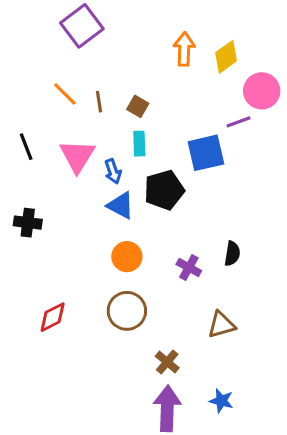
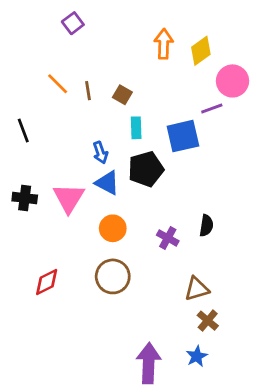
purple square: (82, 26) -> (73, 23), size x0.6
cyan rectangle: (139, 144) -> (136, 128), moved
pink triangle: (77, 156) -> (69, 198), moved
brown cross: (167, 362) -> (208, 321), moved
blue star: (221, 401) -> (197, 356), turned 30

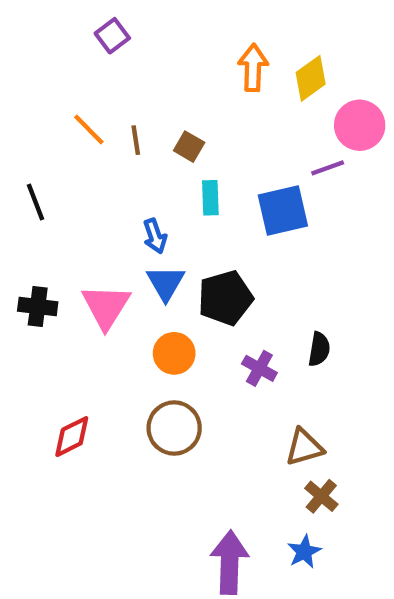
black pentagon: (146, 169) -> (225, 298), moved
blue triangle: (107, 183) -> (166, 283), turned 32

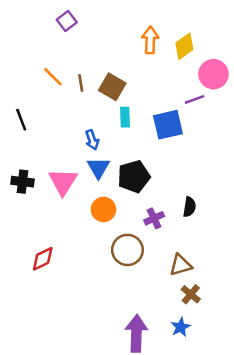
brown square: (189, 147) -> (112, 87), size x1.5
purple cross: (259, 368) -> (154, 218), turned 36
brown circle: (174, 428) -> (127, 250), moved

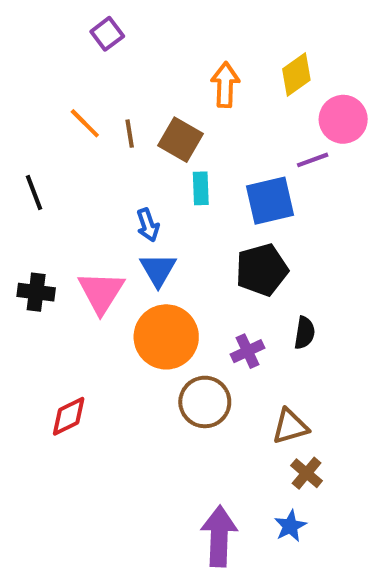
orange arrow: (150, 40) -> (225, 85), moved
black pentagon: (134, 177) -> (262, 270), moved
orange circle: (103, 209) -> (166, 337), size x1.6

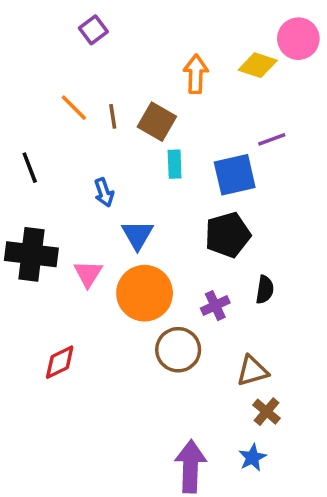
yellow diamond: (296, 75) -> (258, 65), turned 54
pink circle: (343, 119) -> (298, 39), moved
blue arrow: (148, 225) -> (104, 192), moved
black cross: (36, 292) -> (31, 254), size x1.6
pink triangle: (101, 292) -> (88, 274), moved, size x0.7

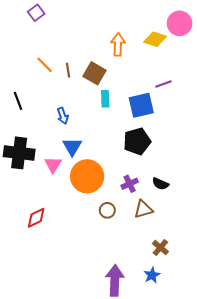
purple square: (93, 30) -> (36, 13), moved
blue triangle: (137, 235) -> (72, 147), moved
black semicircle: (265, 290) -> (160, 184), moved, turned 105
brown circle: (178, 350) -> (107, 210), size x0.6
brown triangle: (252, 371) -> (143, 209), moved

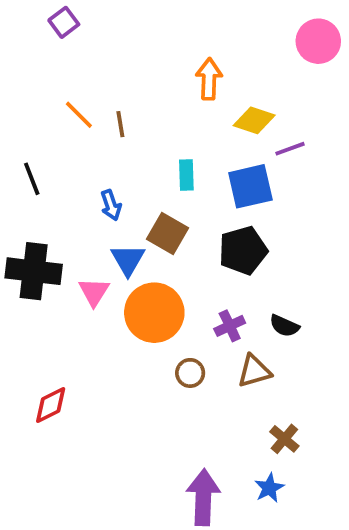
yellow diamond: (155, 39) -> (254, 120), moved
brown square: (95, 73) -> (167, 233), moved
red diamond: (36, 218) -> (51, 405), moved

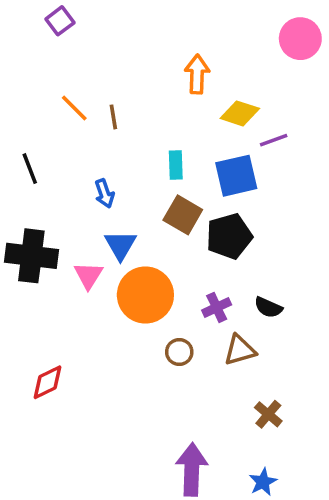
brown square: (167, 233) -> (183, 215), moved
blue star: (269, 488) -> (263, 482), moved

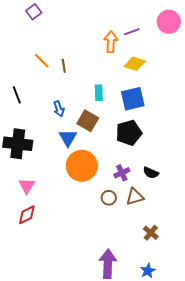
purple line: (274, 140) -> (132, 32), moved
brown square: (183, 215) -> (88, 121), moved
pink triangle: (88, 275) -> (27, 186), moved
brown circle: (179, 352) -> (109, 198), moved

